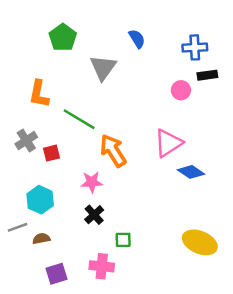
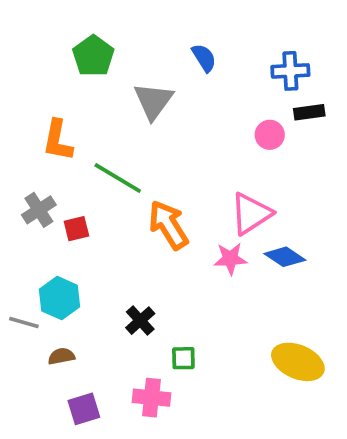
pink star: (92, 182) -> (230, 259), moved
gray line: (17, 227) -> (24, 322), moved, turned 36

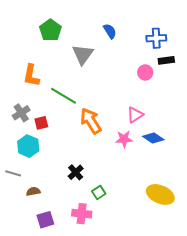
pink triangle: (251, 214) -> (135, 115), size x0.7
cyan hexagon: (60, 298) -> (28, 146), moved
green square: (183, 358) -> (99, 192), turned -32

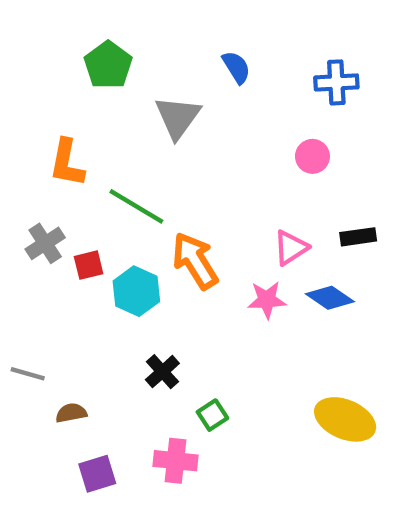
black rectangle: (166, 60) -> (358, 237), moved
cyan hexagon: (28, 146) -> (136, 291), moved

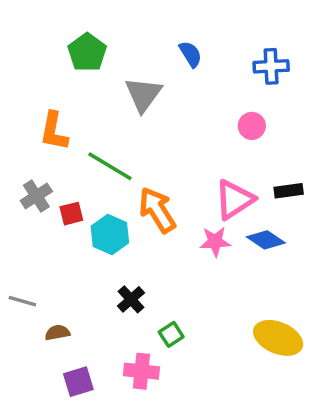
pink triangle: (291, 248) -> (234, 199), size x1.4

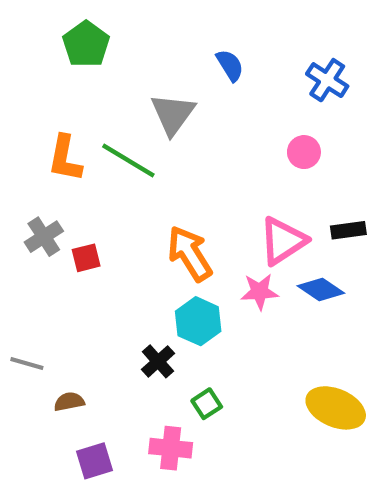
green pentagon: (87, 52) -> (86, 44), moved
blue cross: (271, 66) -> (327, 80), turned 36
green line: (110, 166) -> (128, 160), moved
cyan hexagon: (110, 235) -> (198, 321), moved

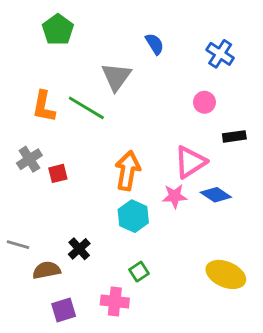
black rectangle: (348, 230) -> (234, 136), moved
orange arrow: (190, 254) -> (128, 171), turned 42
black cross: (158, 361) -> (79, 249), moved
brown semicircle: (69, 402) -> (46, 270), size x1.4

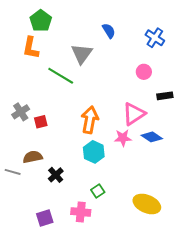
orange L-shape: (44, 107) -> (31, 48), moved
brown semicircle: (46, 270) -> (33, 157), moved
yellow ellipse: (226, 274) -> (147, 204), moved

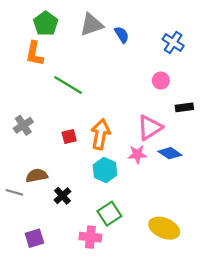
gray triangle: (82, 54) -> (92, 25), moved, turned 35
red square: (41, 122) -> (69, 136), moved
green square: (98, 191) -> (109, 214), size x1.5
purple square: (45, 218) -> (34, 238), moved

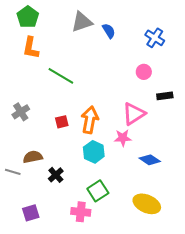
green pentagon: (46, 23) -> (28, 17), moved
blue diamond: (170, 153) -> (150, 160), moved

